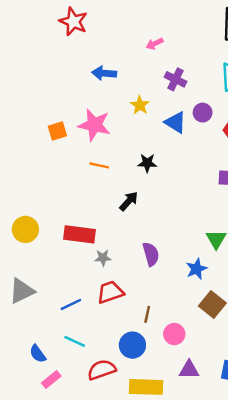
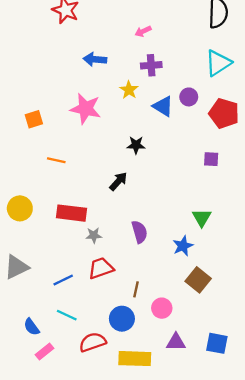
purple cross: (176, 79) -> (151, 65), moved, turned -30
orange square: (57, 131) -> (34, 119), moved
orange line: (99, 165) -> (56, 160), moved

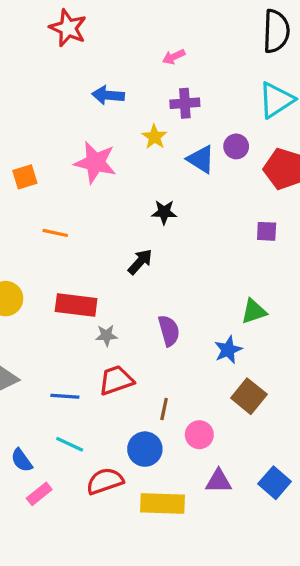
green triangle: (202, 218) -> (254, 311), turned 42
blue line: (63, 280) -> (65, 396), turned 30
blue square: (217, 343) -> (275, 483), turned 30

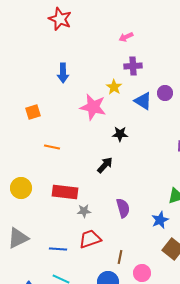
blue arrow: (108, 95) -> (63, 73), moved, turned -96
pink star: (95, 162) -> (93, 107), moved

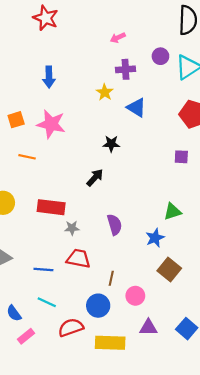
purple circle: (165, 93) -> (160, 56), moved
pink star: (93, 107) -> (51, 124), moved
orange line: (52, 147) -> (27, 157), moved
red trapezoid: (90, 239) -> (78, 259), turned 30

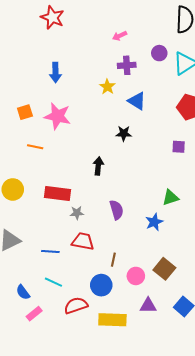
black star: (111, 144) -> (124, 133), moved
black arrow: (95, 178) -> (98, 166), turned -36
brown square: (169, 270) -> (164, 269), moved

